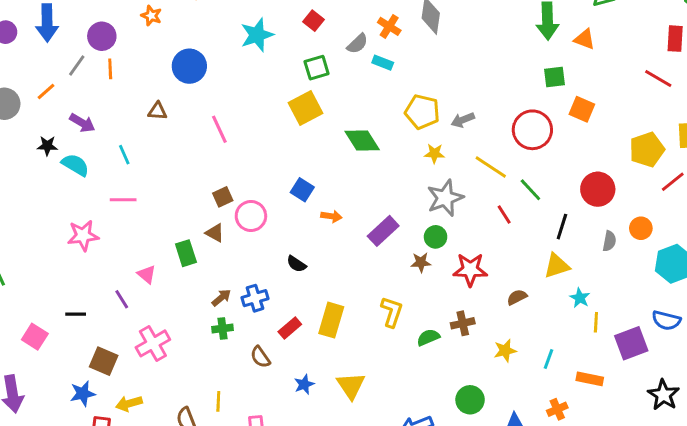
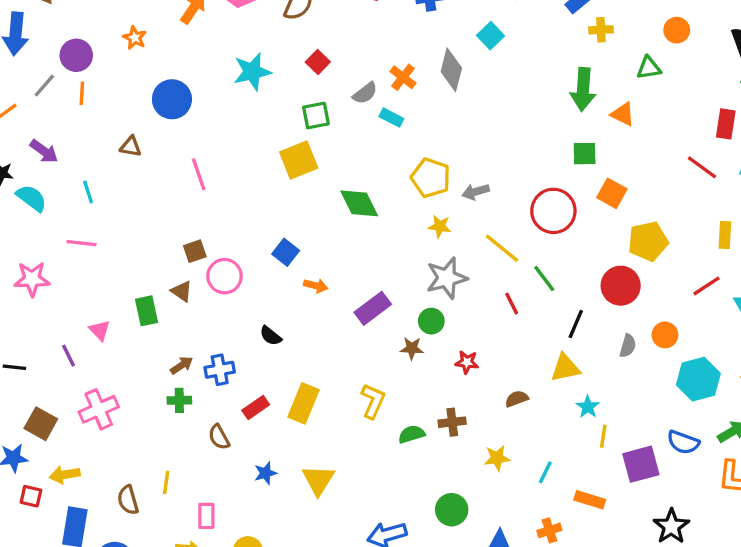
yellow pentagon: (647, 150) -> (648, 241), moved
red star: (470, 270) -> (467, 362), size x0.6

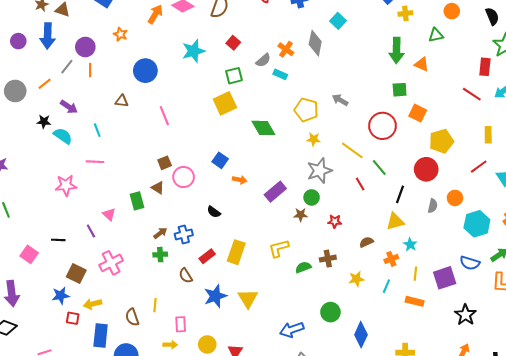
gray arrow: (476, 192) -> (340, 100), moved, turned 49
yellow L-shape: (373, 401) -> (279, 248), turned -125
yellow line: (603, 436) -> (415, 274), moved
blue star: (265, 473) -> (215, 296), size x1.6
orange cross: (549, 530) -> (391, 259), moved

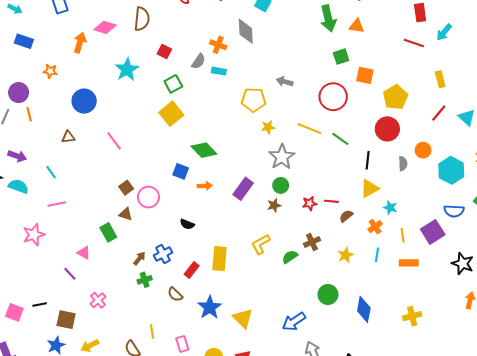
green diamond: (263, 128) -> (204, 150), moved
red line: (360, 184) -> (331, 201), moved, turned -40
black line: (58, 240) -> (40, 304), moved
pink cross: (111, 263) -> (98, 300), size x0.7
yellow triangle: (248, 298) -> (243, 318), moved

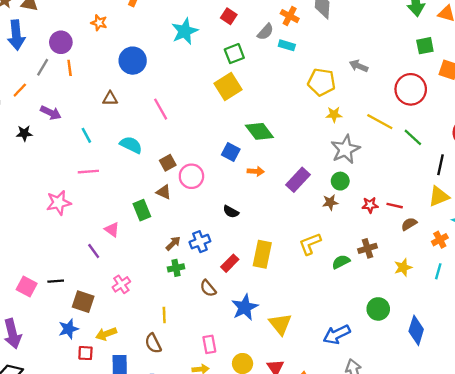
cyan semicircle: (18, 186) -> (131, 145), moved
yellow line: (152, 331) -> (164, 315), moved

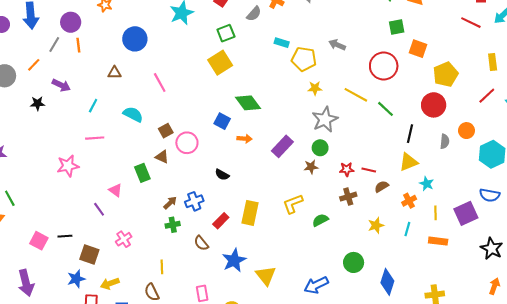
cyan rectangle: (287, 45) -> (282, 43), moved
cyan line: (86, 135) -> (93, 106), turned 56
brown cross: (367, 248) -> (348, 197), moved

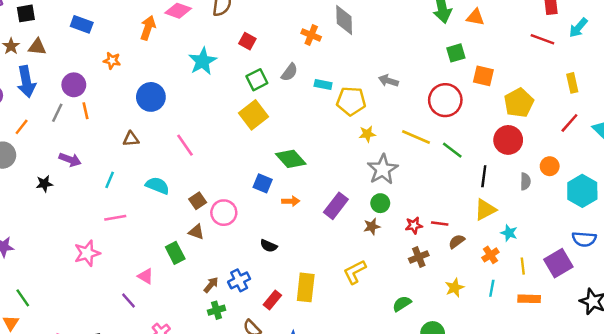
gray semicircle: (254, 14) -> (289, 72), moved
orange line: (34, 65) -> (22, 127), moved
green semicircle: (320, 220) -> (402, 304), moved

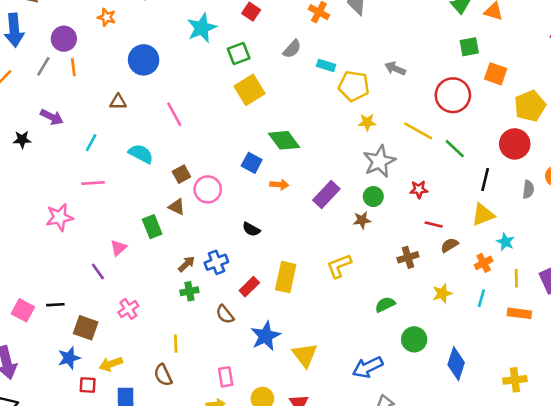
green square: (257, 80) -> (239, 54), moved
red star: (414, 225) -> (419, 189), moved
pink triangle: (146, 276) -> (119, 248), turned 42

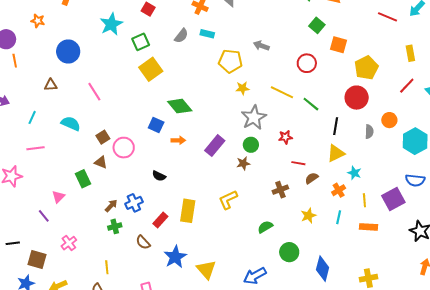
green square: (469, 47) -> (317, 25), turned -35
cyan rectangle: (326, 65) -> (207, 34), moved
red circle: (453, 95) -> (307, 63), size x0.7

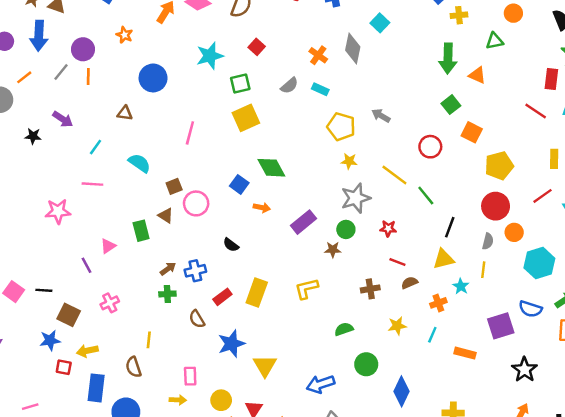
pink line: (94, 92) -> (190, 133), moved, turned 36
red circle: (357, 98) -> (496, 206), moved
yellow line: (364, 200) -> (483, 270), moved

